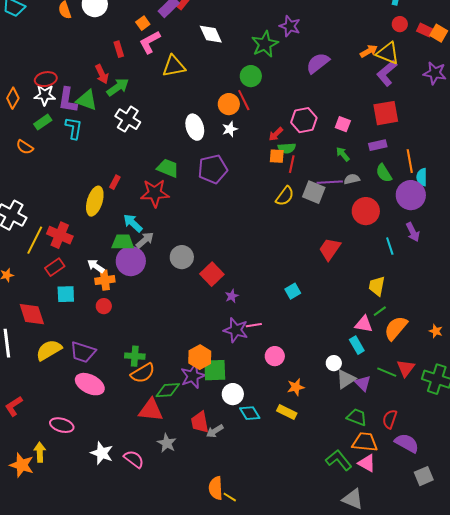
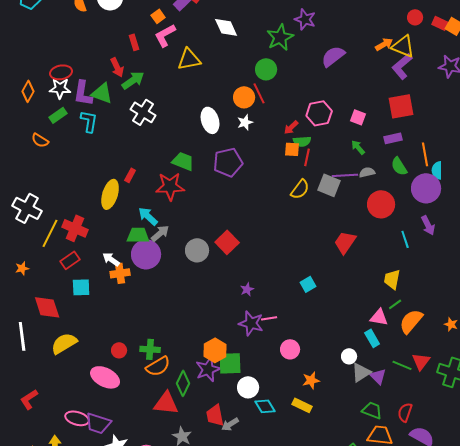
red square: (212, 274) -> (227, 242), moved
red circle: (104, 306) -> (119, 350), moved
purple trapezoid: (83, 352) -> (98, 423), moved
green diamond: (168, 390) -> (183, 383), turned -60

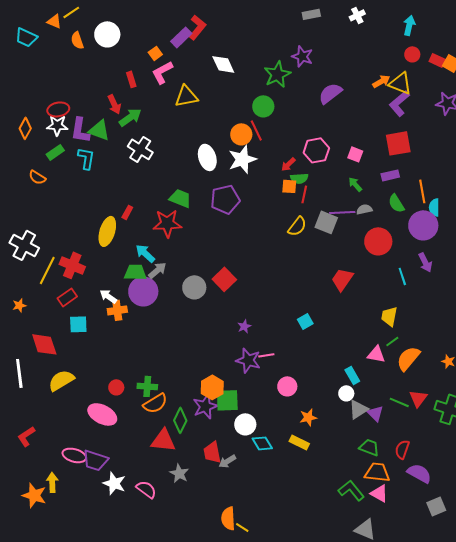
white star: (245, 122) -> (242, 159), size x1.8
cyan rectangle: (372, 338) -> (352, 375), moved

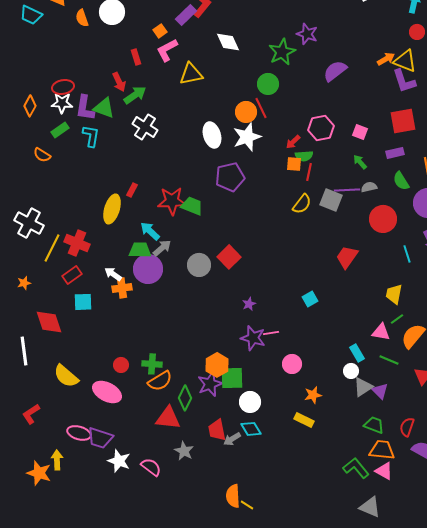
purple L-shape: (399, 103) -> (404, 81), turned -68
green trapezoid: (180, 198) -> (192, 206), moved
yellow semicircle: (61, 380) -> (66, 376), moved, turned -108
green line: (399, 402) -> (389, 360), moved
cyan diamond: (262, 443) -> (251, 429), moved

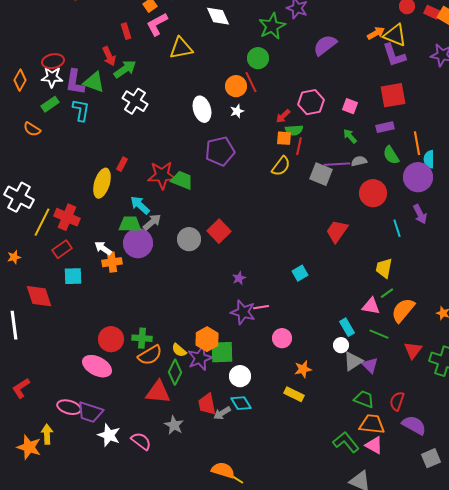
white star: (247, 137) -> (237, 111), size x0.5
yellow semicircle: (302, 204) -> (281, 166), moved
red circle: (121, 365) -> (111, 339), size x1.6
yellow semicircle: (66, 376) -> (179, 350), moved, size x0.6
orange semicircle: (233, 496) -> (223, 470), turned 110

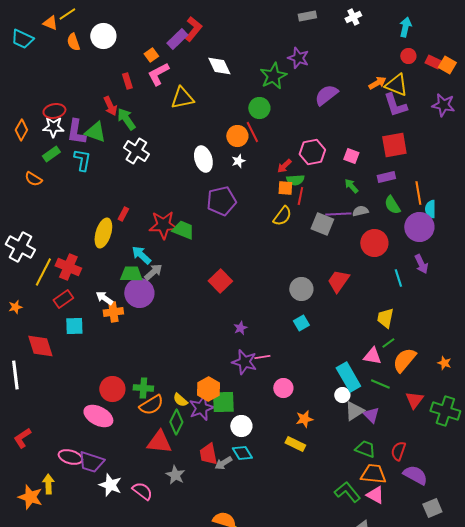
green arrow: (125, 69) -> (126, 119), turned -90
gray circle: (189, 239) -> (301, 289), moved
cyan rectangle: (347, 327) -> (348, 377), size x1.6

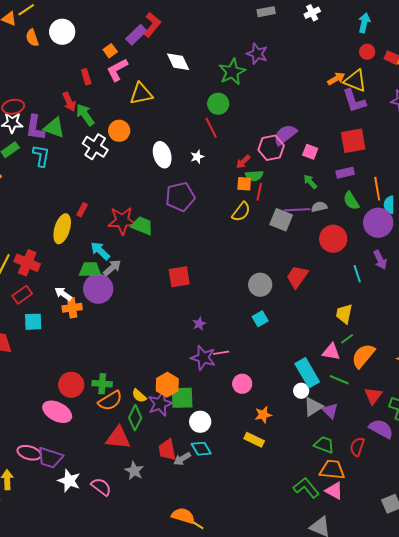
purple semicircle: (326, 95) -> (285, 135), moved
orange circle: (237, 136) -> (119, 131), moved
red square: (220, 281) -> (179, 277), turned 35
purple semicircle: (415, 475) -> (381, 429), moved

